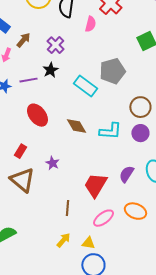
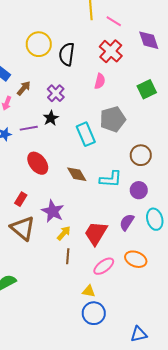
pink semicircle: (90, 24) -> (100, 81), moved
cyan rectangle: (85, 86) -> (86, 134), turned 30
purple circle: (140, 133) -> (139, 190), moved
purple star: (52, 163) -> (53, 211), size x1.6
yellow arrow: (63, 240) -> (64, 233), moved

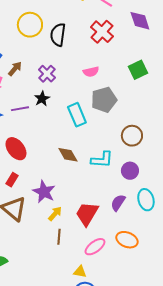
pink semicircle: (100, 81) -> (91, 72), moved, turned 63
red ellipse: (38, 163) -> (16, 149), moved

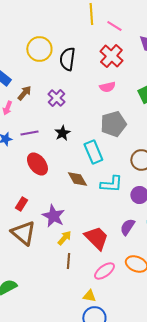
pink semicircle: (91, 72) -> (107, 87), moved
black star: (42, 99) -> (62, 133), moved
cyan rectangle: (77, 115) -> (93, 152), moved
red ellipse: (16, 149) -> (37, 164), moved
red trapezoid: (87, 214) -> (96, 238), turned 104

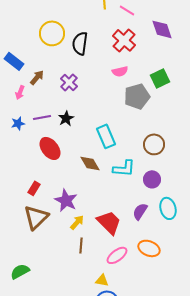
gray pentagon: (113, 124) -> (137, 96), moved
black star: (62, 133) -> (66, 118), moved
brown triangle: (23, 233) -> (36, 217), turned 36

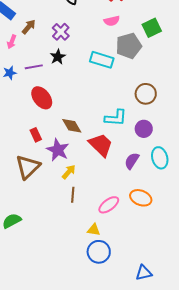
black star: (66, 118) -> (58, 57), moved
cyan rectangle: (106, 136) -> (102, 60), moved, turned -50
brown diamond: (90, 163) -> (72, 126), moved
red rectangle: (34, 188) -> (36, 135), moved, turned -56
red trapezoid: (109, 222) -> (101, 145), moved

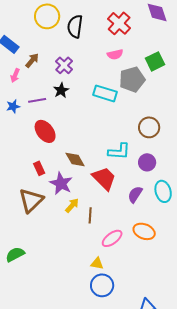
brown line: (73, 195) -> (90, 215), moved

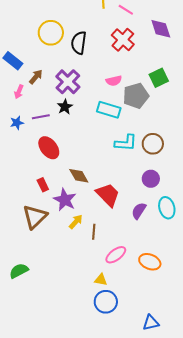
pink semicircle: (115, 54) -> (114, 81), moved
purple cross: (64, 65) -> (68, 82), size x1.4
cyan L-shape: (119, 151) -> (126, 143), moved
orange ellipse: (144, 231) -> (150, 262), moved

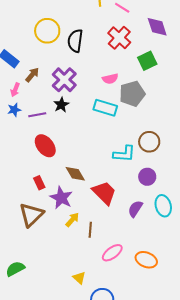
green square: (159, 78) -> (147, 61), moved
blue star: (17, 123) -> (14, 110), moved
cyan L-shape: (126, 143) -> (124, 154), moved
yellow triangle: (101, 280) -> (79, 278), moved, turned 32

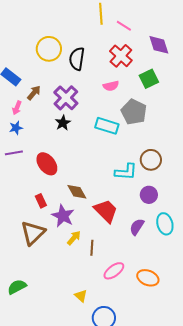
pink semicircle: (110, 79) -> (111, 86), moved
gray pentagon: (132, 94) -> (134, 112), turned -30
purple line: (37, 115) -> (14, 153), moved

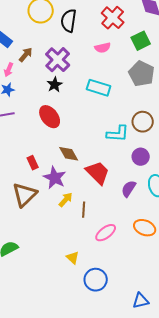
gray pentagon: (134, 112) -> (142, 74), moved
red ellipse: (47, 164) -> (50, 117), moved
orange ellipse: (148, 278) -> (145, 228), moved

